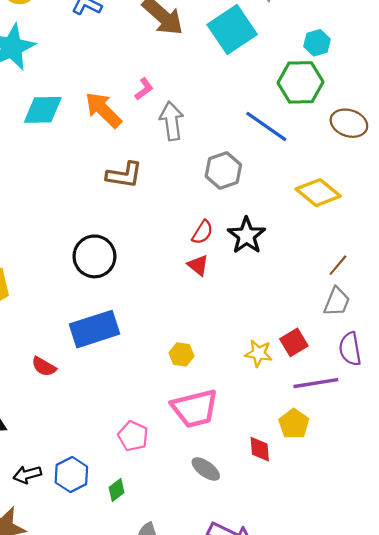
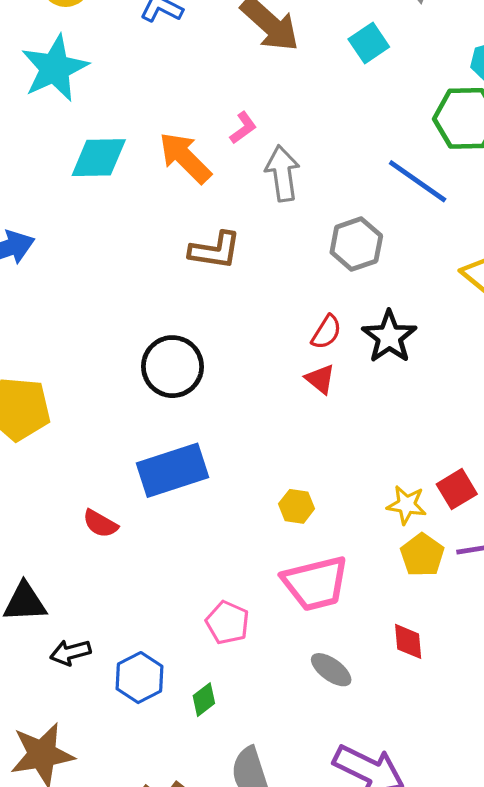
cyan square: (232, 30) -> (369, 43), size x0.6
yellow pentagon: (294, 424) -> (422, 555), moved
black arrow: (27, 475) -> (70, 652), moved

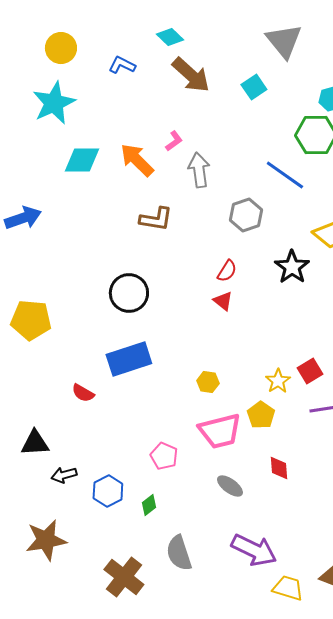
black star: (389, 337) -> (292, 267), moved
yellow star: (407, 505) -> (278, 381), turned 30
yellow pentagon: (422, 555) -> (261, 415), moved

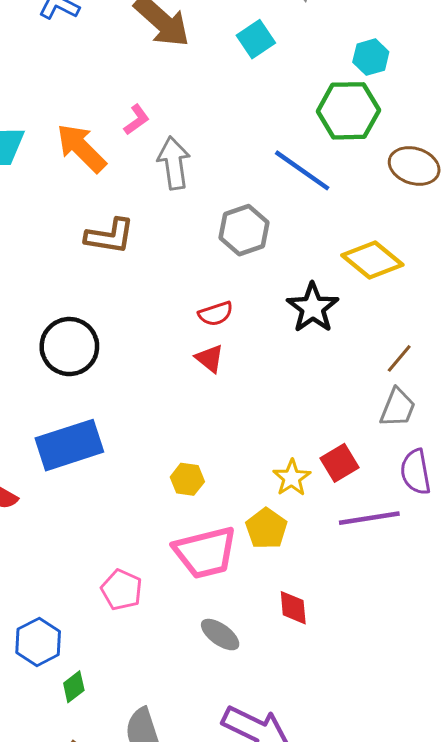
red semicircle: (227, 271) -> (216, 314), turned 40
green diamond: (149, 505) -> (74, 687), moved

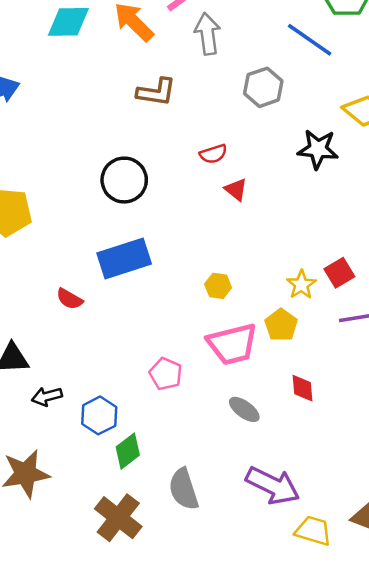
black star: (313, 308) -> (318, 149), turned -30
red semicircle: (216, 314) -> (213, 154), moved
green diamond: (74, 687) -> (128, 451), size x1.4

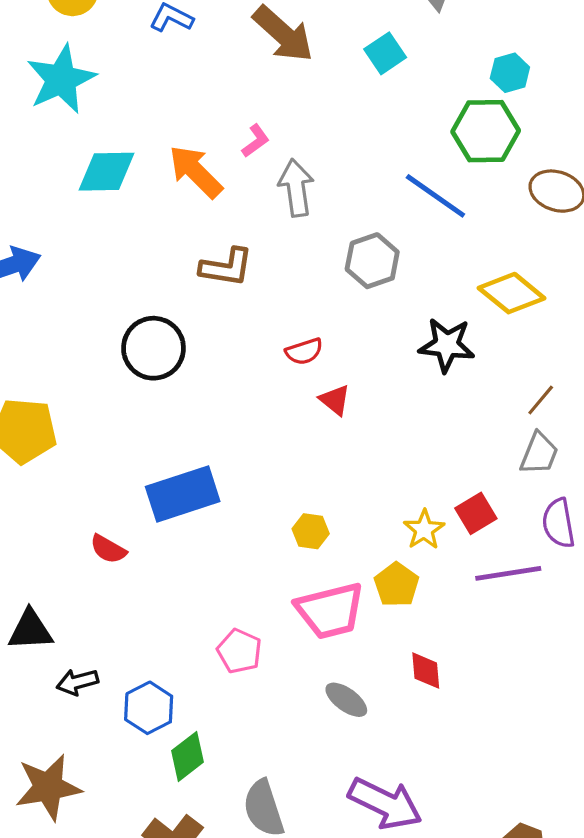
black circle: (124, 180) -> (153, 348), moved

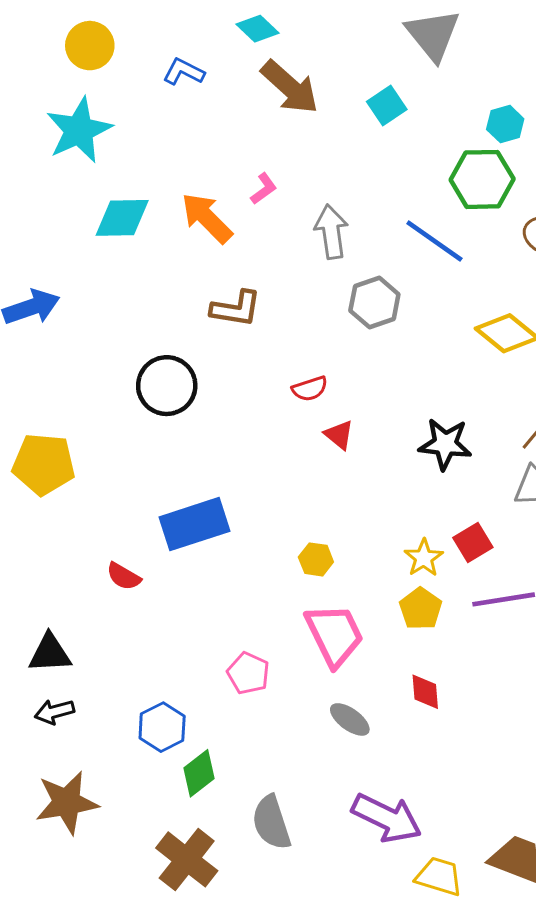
gray arrow: (296, 188) -> (331, 232), moved
black star: (447, 345) -> (445, 444), moved
yellow pentagon: (397, 585) -> (421, 609), moved
pink trapezoid: (330, 611) -> (334, 635), turned -102
black arrow: (77, 682) -> (54, 712), moved

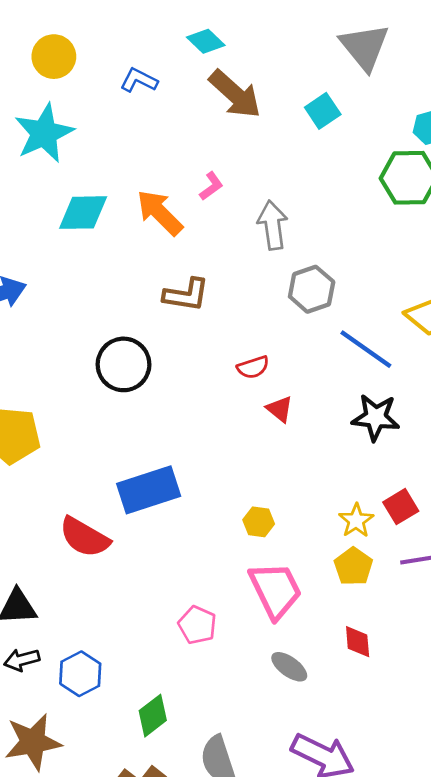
blue line: (434, 241) -> (366, 349), moved
red semicircle: (124, 576) -> (84, 537), size x1.6
blue hexagon: (162, 727) -> (80, 674), moved

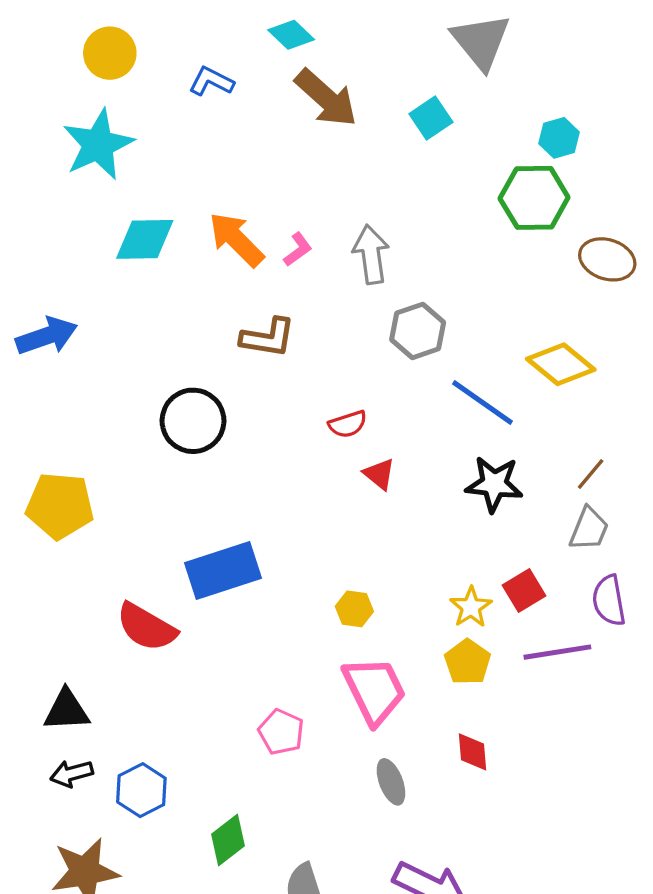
pink L-shape: (211, 186) -> (298, 249), moved
gray ellipse: (289, 667) -> (391, 782), turned 33

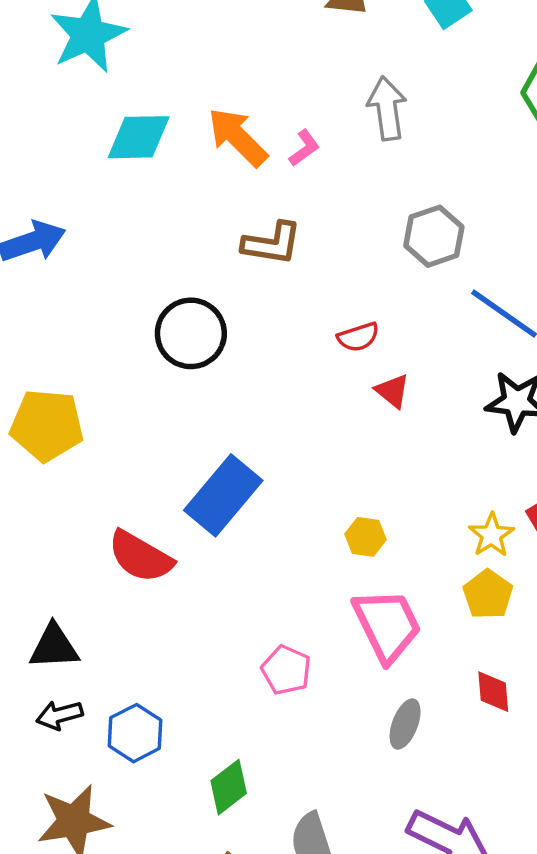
gray arrow: (371, 254) -> (387, 108), moved
blue rectangle: (223, 571) -> (223, 495), turned -32
gray ellipse: (391, 782) -> (405, 724), turned 42

